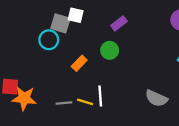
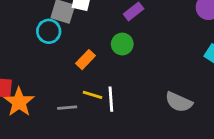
orange star: (24, 98) -> (19, 102), turned 30
yellow line: (85, 102) -> (93, 95), moved

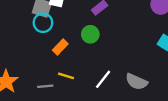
cyan circle: (49, 31) -> (43, 23), moved
white line: (111, 99) -> (103, 79), moved, turned 42

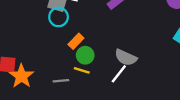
green circle: (90, 34) -> (85, 55), moved
gray semicircle: (137, 82) -> (126, 58), moved

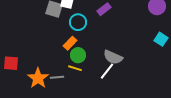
cyan circle: (59, 17) -> (78, 22), moved
orange star: (21, 76) -> (38, 78), moved

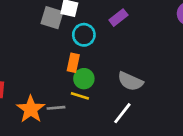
orange rectangle: (70, 43) -> (73, 63), turned -32
white line: (107, 71) -> (122, 113), moved

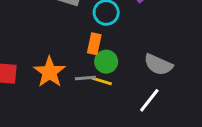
gray line: (56, 108) -> (85, 78), moved
orange star: (31, 109) -> (50, 72), moved

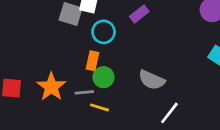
yellow line: (102, 81) -> (99, 107), moved
white line: (149, 100) -> (169, 113), moved

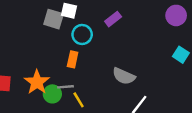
green circle: (104, 77) -> (52, 94), moved
yellow line: (99, 107) -> (79, 100), turned 42

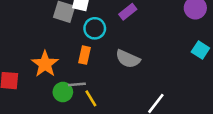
gray semicircle: (124, 76) -> (128, 59), moved
orange star: (37, 82) -> (45, 64), moved

